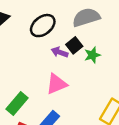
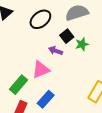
purple arrow: (60, 52) -> (56, 51), moved
pink triangle: (57, 84) -> (41, 70), moved

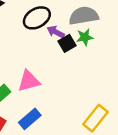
green star: (82, 44) -> (85, 37), moved
purple arrow: (56, 51) -> (56, 32), moved

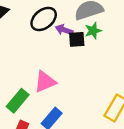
black square: (67, 43) -> (77, 39), turned 35

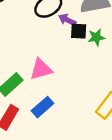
green star: (93, 31) -> (96, 37), moved

